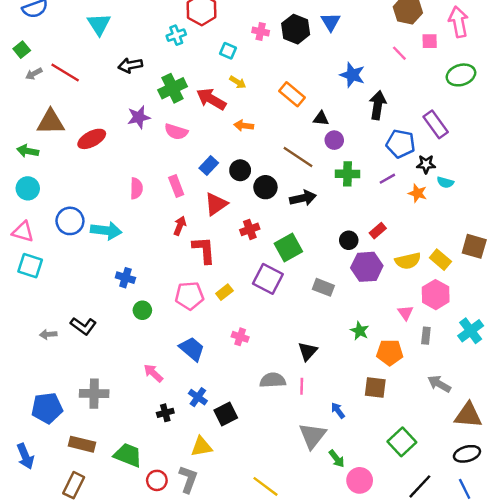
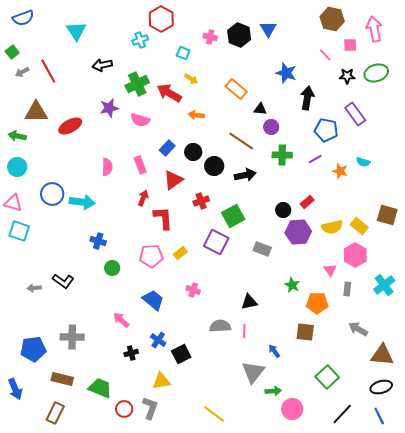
red line: (65, 73) -> (48, 71), turned 30
black star: (426, 164) -> (347, 76), moved
black triangle: (308, 351) -> (249, 302), turned 36
green arrow: (337, 459) -> (273, 391), turned -56

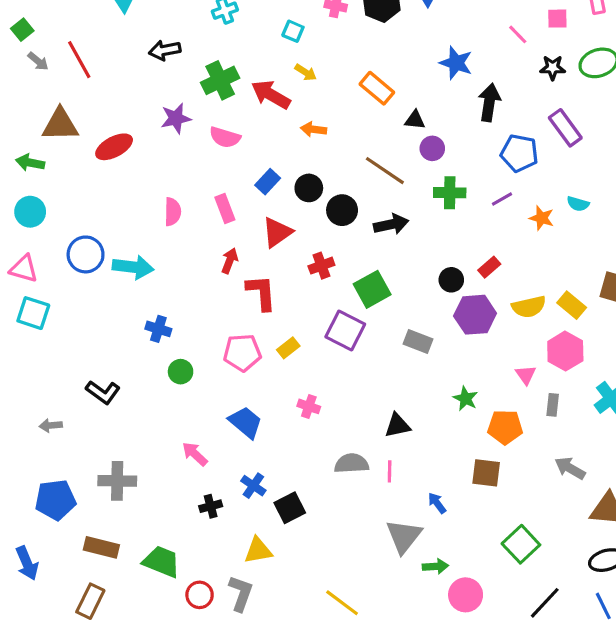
gray arrow: (22, 72) -> (38, 61), turned -112
gray arrow: (34, 288) -> (51, 425), moved

